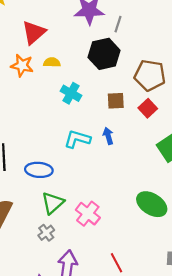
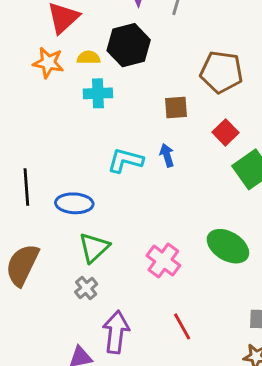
black hexagon: (104, 54) -> (129, 45), moved
cyan cross: (71, 93) -> (98, 93), moved, turned -30
red square: (148, 108) -> (226, 132), moved
pink cross: (88, 214) -> (163, 261), moved

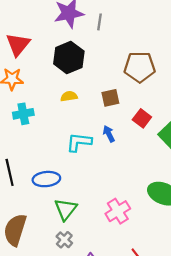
yellow semicircle: (89, 58) -> (69, 96), moved
cyan cross: (98, 93) -> (23, 114), moved
red square: (226, 132) -> (142, 118), moved
pink cross: (163, 261) -> (118, 211), turned 30

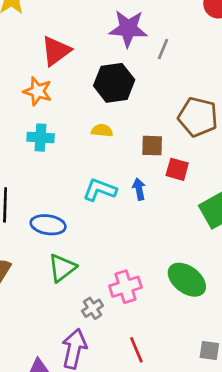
red square: (142, 118) -> (177, 169), moved, turned -36
gray cross: (64, 240) -> (92, 308), moved

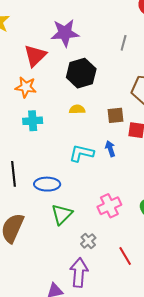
purple star: (128, 29) -> (65, 33), moved
gray line: (163, 49) -> (124, 43), moved
pink cross: (125, 287) -> (109, 206), moved
red line: (136, 350) -> (125, 256), moved

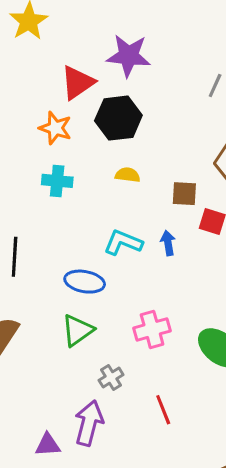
black hexagon: (81, 73) -> (118, 118), moved
blue ellipse: (47, 184) -> (85, 282), moved

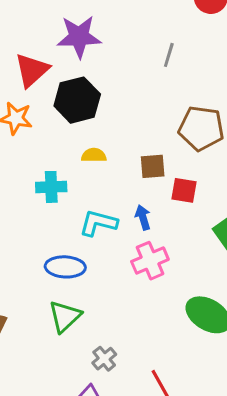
cyan cross: (57, 181) -> (51, 187), moved
pink cross: (152, 329) -> (150, 261), moved

